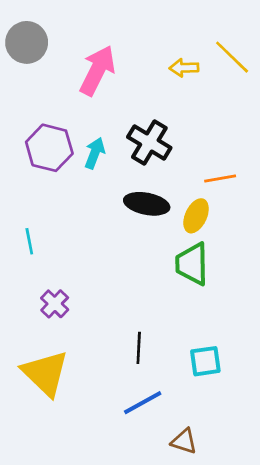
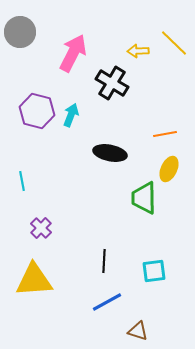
black cross: (149, 142) -> (112, 83), moved
yellow ellipse: (196, 216) -> (169, 169), moved
yellow triangle: (45, 373) -> (34, 280), turned -48

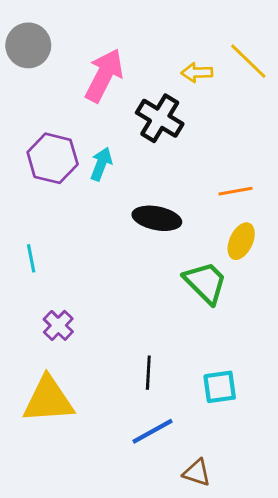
green trapezoid: (144, 198) -> (205, 283), turned 136

